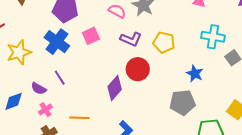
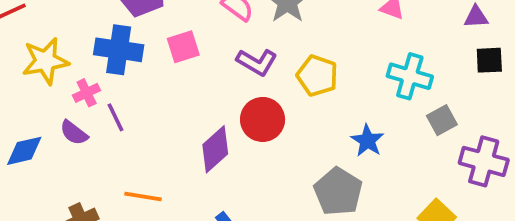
blue cross: (57, 42) -> (119, 50), turned -35
gray pentagon: (183, 102) -> (338, 192), turned 30
pink cross: (45, 110) -> (87, 93), moved

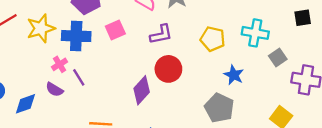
yellow star: (45, 61) -> (41, 28), moved
purple L-shape: (257, 62) -> (161, 34), turned -35
yellow pentagon: (317, 76) -> (213, 39), moved

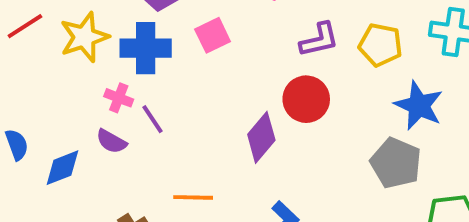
purple L-shape: (161, 34) -> (319, 40), moved
pink cross: (60, 64) -> (119, 98), turned -35
blue star: (234, 75) -> (419, 105), size x1.4

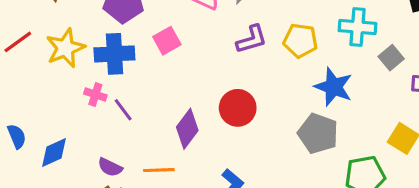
red circle: (306, 99) -> (238, 108), moved
purple diamond: (261, 137) -> (187, 129), moved
purple semicircle: (111, 141) -> (110, 167), moved

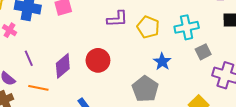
cyan cross: (358, 27) -> (187, 27), turned -30
blue star: (334, 87) -> (162, 62), size x0.7
purple line: (123, 110) -> (29, 58), moved

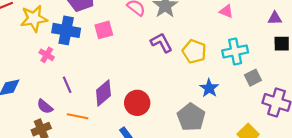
purple L-shape: (117, 19) -> (161, 43), turned -115
red circle: (98, 60) -> (137, 103), moved

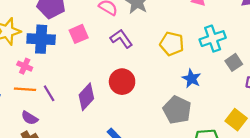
purple L-shape: (161, 43) -> (121, 39), moved
red circle: (137, 103) -> (122, 82), moved
orange line: (78, 116) -> (25, 89), moved

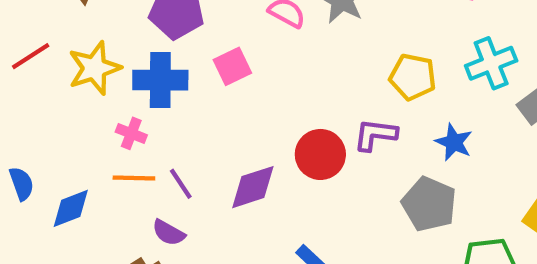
purple L-shape: (121, 39) -> (375, 135), moved, turned -45
purple diamond: (86, 97) -> (253, 187), turned 32
purple semicircle: (30, 118) -> (169, 233), moved

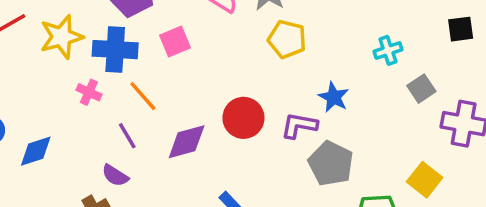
cyan cross: (491, 63) -> (388, 50), size x0.7
yellow pentagon: (413, 77) -> (287, 39), moved
purple L-shape: (375, 135) -> (299, 125), moved
blue star: (454, 142) -> (334, 97), moved
orange line: (134, 178) -> (143, 96), moved, turned 44

